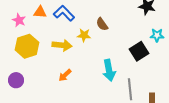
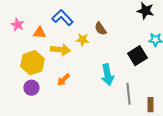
orange triangle: (40, 12) -> (39, 33), moved
yellow hexagon: (27, 46) -> (32, 63), moved
purple circle: (16, 80) -> (31, 88), moved

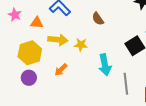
yellow star: (82, 40) -> (81, 45), moved

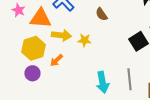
orange triangle: (37, 23) -> (40, 18), size x1.6
cyan arrow: (105, 65) -> (102, 82), moved
orange arrow: (61, 70) -> (56, 60), moved

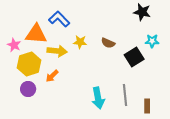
pink star: (18, 10) -> (14, 45), moved
brown semicircle: (101, 14) -> (108, 43), moved, turned -32
yellow star: (84, 40) -> (80, 42), moved

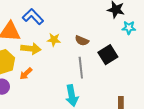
cyan star: (152, 41) -> (129, 28), moved
gray line: (125, 95) -> (81, 68), moved

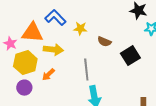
yellow star: (54, 40) -> (80, 29), moved
gray line: (81, 68) -> (86, 70), moved

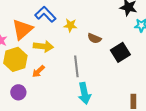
orange triangle: (32, 33) -> (22, 29), turned -45
purple circle: (24, 88) -> (18, 92), moved

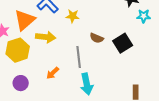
brown semicircle: (94, 38) -> (97, 38), moved
orange arrow: (38, 71) -> (53, 73), moved

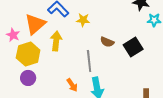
yellow arrow: (46, 37) -> (56, 41), turned -90
orange arrow: (53, 73) -> (72, 85), moved, turned -80
purple circle: (21, 83) -> (28, 78), moved

